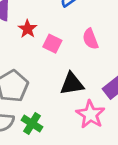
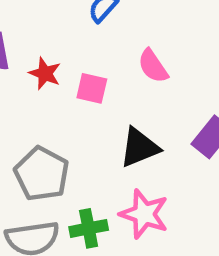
pink star: (90, 114) -> (144, 214), moved
green cross: (32, 123) -> (89, 228), turned -30

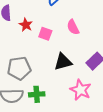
gray pentagon: (42, 174) -> (19, 68), turned 30
pink star: (144, 214) -> (80, 90), moved

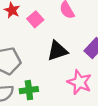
pink square: (45, 34) -> (35, 19), turned 32

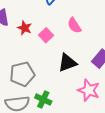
green cross: (29, 90) -> (43, 100), turned 35

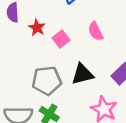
gray pentagon: (22, 74) -> (47, 81), moved

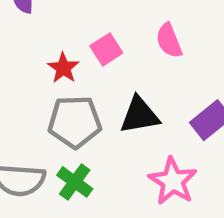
red star: (37, 28) -> (63, 68), moved

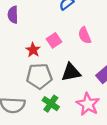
green cross: (75, 182) -> (51, 104), moved

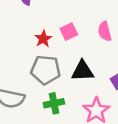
green cross: (51, 104) -> (54, 103), turned 35

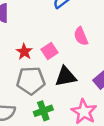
pink square: (69, 32) -> (49, 51), moved

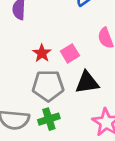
green cross: (43, 111) -> (49, 119), moved

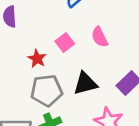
pink square: (70, 53) -> (65, 43), moved

